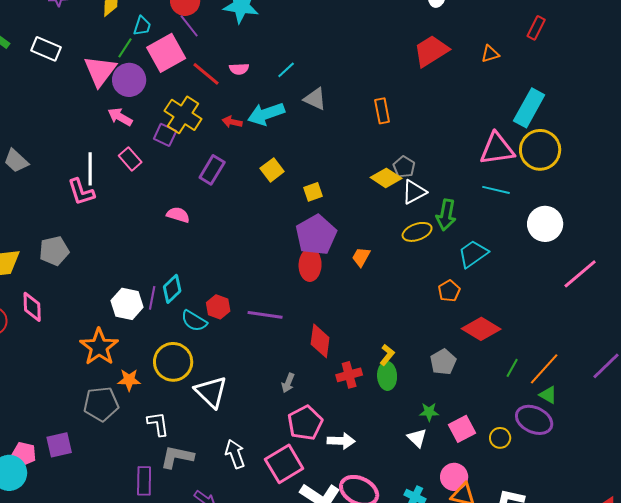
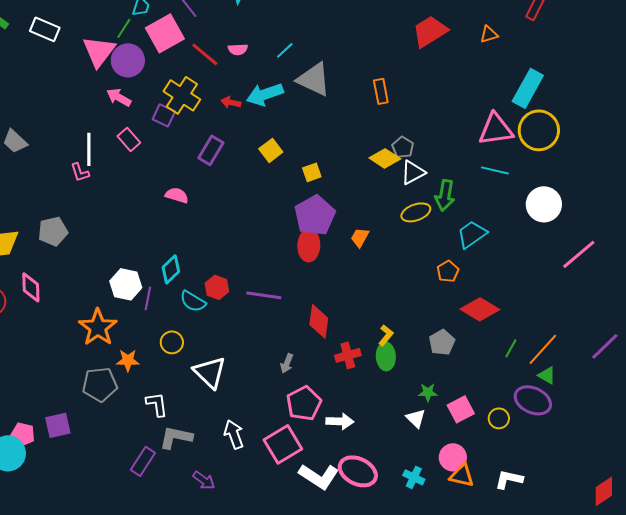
gray triangle: (315, 99) -> (314, 79), size x1.5
pink L-shape: (81, 192) -> (80, 172), size x0.7
purple line: (152, 298) -> (148, 298), moved
yellow circle: (173, 362) -> (172, 342), size x0.6
purple rectangle: (144, 481) -> (143, 461), turned 32

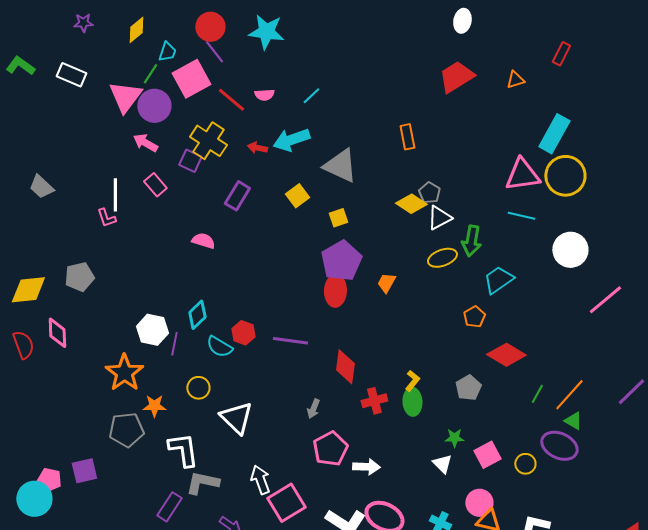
gray triangle: (314, 79) -> (340, 166), moved
white L-shape: (157, 404) -> (183, 450), size x1.4
pink square: (283, 444) -> (286, 503), moved

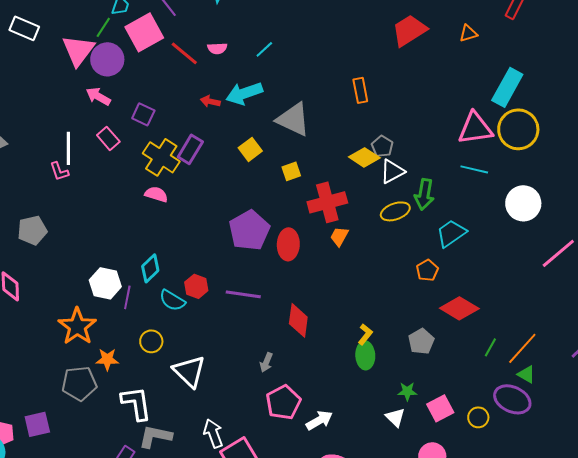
yellow cross: (208, 141) -> (161, 157), moved
purple pentagon: (341, 261) -> (249, 230), moved
red cross: (374, 401) -> (327, 202), moved, size x1.5
white arrow: (366, 467) -> (319, 420), turned -32

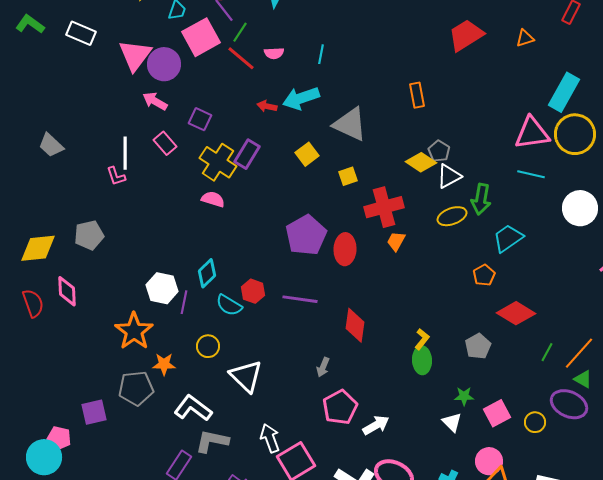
green line: (103, 27) -> (240, 32), moved
cyan line: (264, 49) -> (321, 54), turned -36
white L-shape: (136, 403) -> (193, 408), turned -45
purple square: (37, 424) -> (94, 412), moved

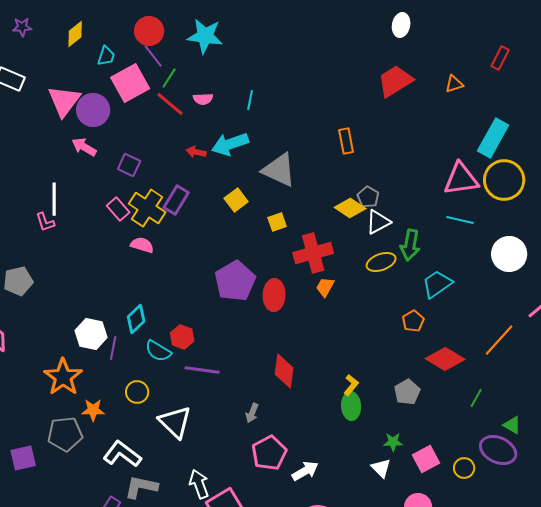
pink rectangle: (165, 143) -> (118, 209), moved
purple line: (300, 299) -> (202, 370), moved
orange line: (579, 353) -> (499, 340), moved

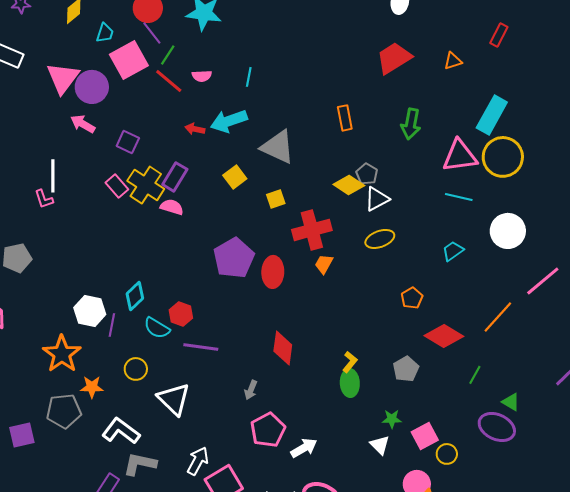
pink semicircle: (142, 245) -> (172, 207), moved
green arrow: (410, 245) -> (411, 124), moved
cyan trapezoid: (437, 284) -> (453, 251), moved, size x0.7
yellow circle: (464, 468) -> (447, 454), moved
white arrow: (199, 484) -> (198, 461), turned 48

